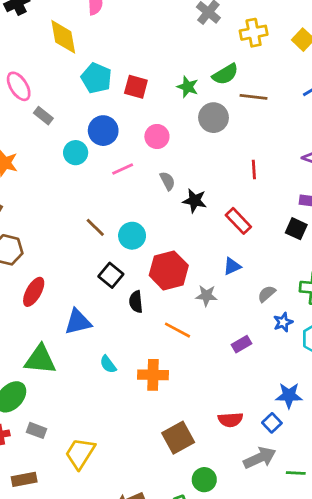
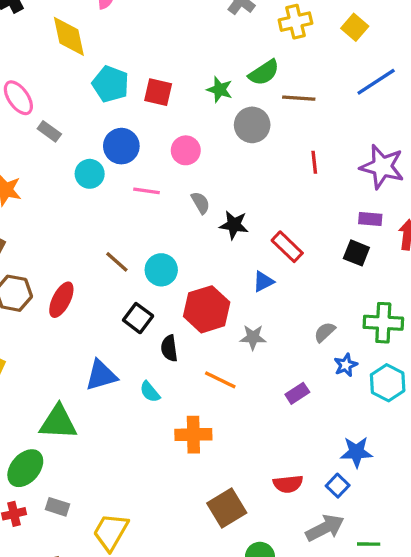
pink line: (123, 169) -> (147, 191), turned 35
red line: (254, 170) -> (314, 162), moved
blue triangle: (232, 266) -> (263, 282), moved
red ellipse: (34, 292) -> (61, 300), moved
cyan semicircle: (108, 364) -> (150, 392), moved

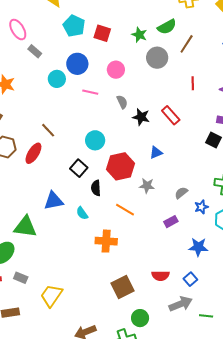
brown line: (299, 98) -> (187, 44), turned -66
red rectangle: (287, 247) -> (171, 115), moved
brown line: (117, 262) -> (48, 130), moved
gray semicircle: (325, 332) -> (181, 193), moved
blue star: (356, 452) -> (198, 247), moved

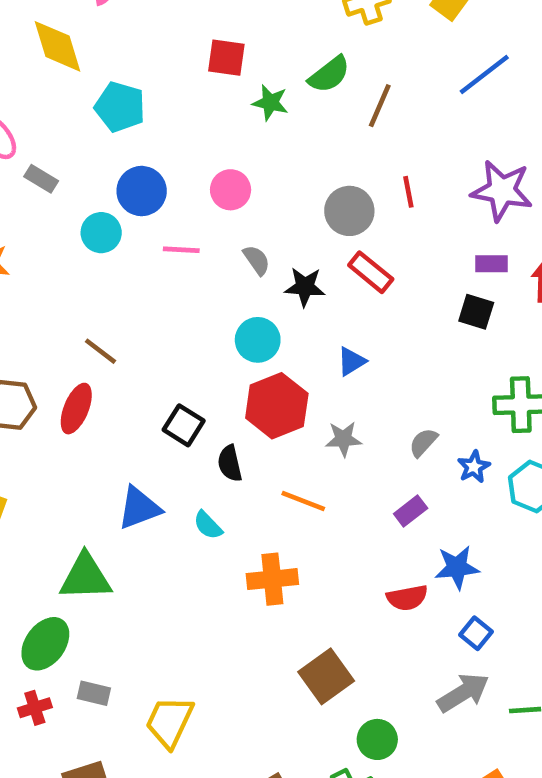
red square: (102, 33) -> (226, 58), moved
gray circle: (157, 58) -> (349, 211), moved
cyan circle: (95, 140) -> (258, 340), moved
blue star: (198, 247) -> (457, 567), moved
red semicircle: (161, 276) -> (407, 598), moved

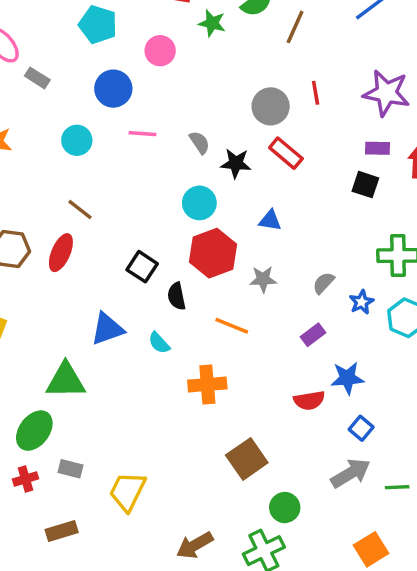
pink circle: (231, 190) -> (160, 51), moved
cyan circle: (101, 233) -> (77, 140), moved
blue triangle: (351, 361) -> (270, 220), turned 40

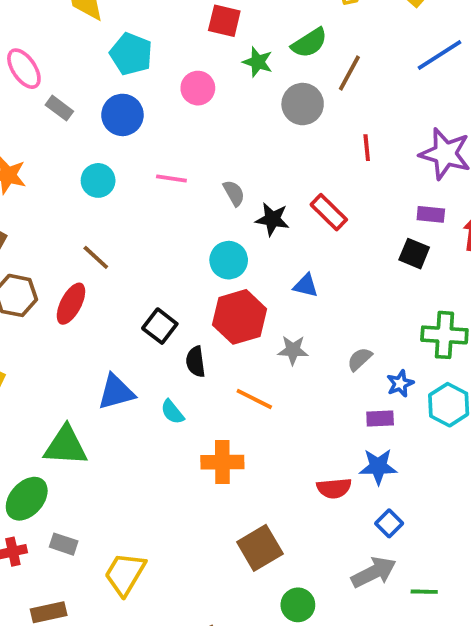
blue circle: (113, 89) -> (122, 115), moved
gray circle: (271, 106) -> (303, 104), moved
purple rectangle: (313, 335) -> (380, 419), moved, turned 30

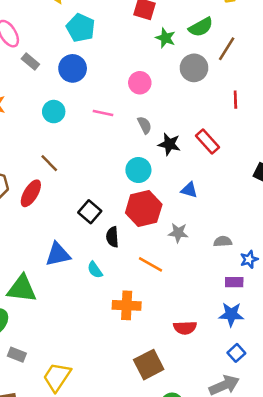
pink circle: (198, 88) -> (140, 83), moved
gray semicircle: (360, 359) -> (223, 241), turned 36
red semicircle: (334, 488) -> (185, 328), moved

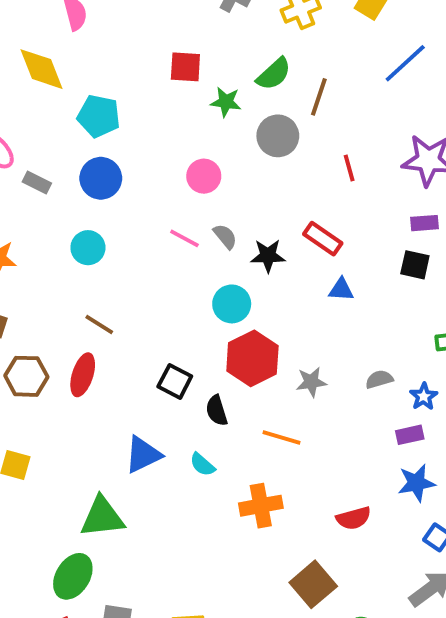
pink line: (103, 113) -> (184, 238), moved, turned 30
blue triangle: (189, 190) -> (341, 289), moved

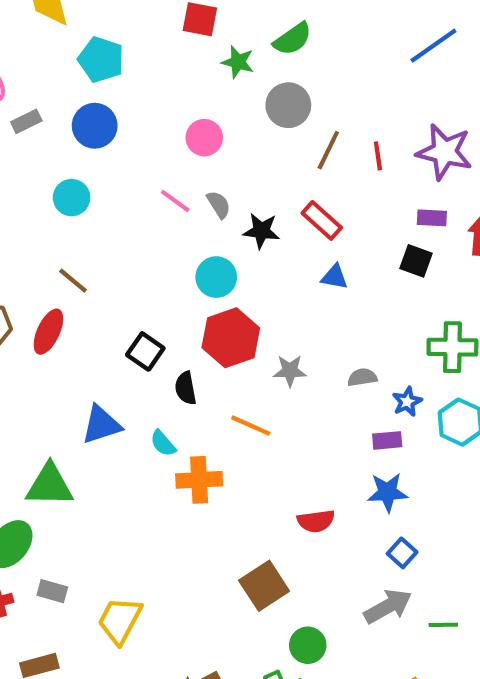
brown line: (319, 97) -> (328, 150), moved
red line: (349, 168) -> (378, 156), moved
gray rectangle: (37, 182) -> (26, 121), turned -60
orange cross: (261, 506) -> (199, 480), moved

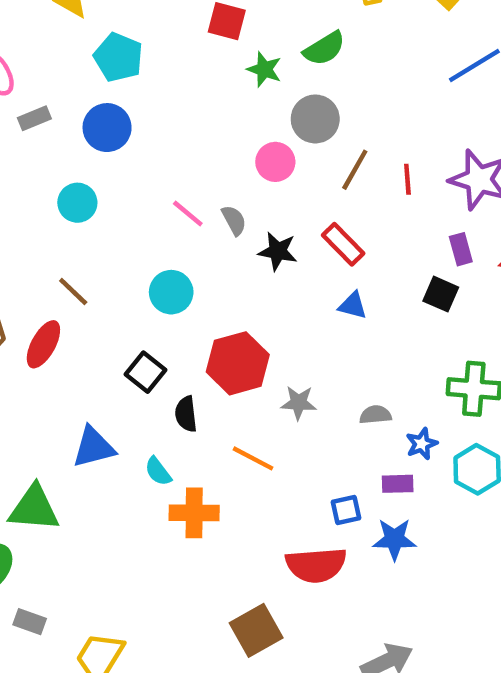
pink circle: (204, 138) -> (275, 162), moved
purple rectangle: (432, 218) -> (461, 249), turned 68
cyan circle: (216, 277) -> (171, 292), moved
red semicircle: (316, 521) -> (316, 565), size x1.5
blue square: (402, 553) -> (346, 510), moved, turned 32

